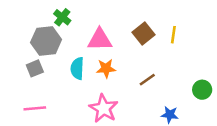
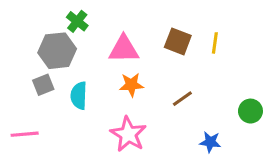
brown square: (143, 33) -> (178, 41), turned -30
cyan semicircle: (77, 68) -> (79, 96), moved
pink line: (35, 108) -> (25, 134), moved

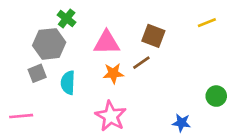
yellow line: (215, 43) -> (207, 23), moved, turned 60
brown line: (182, 99) -> (141, 63), moved

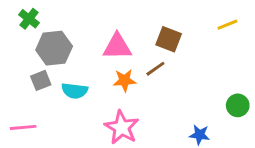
green cross: (67, 19) -> (29, 19), moved
cyan semicircle: (68, 83) -> (75, 91), turned -85

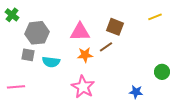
green cross: (29, 19) -> (12, 15), moved
gray square: (41, 80) -> (28, 55), turned 32

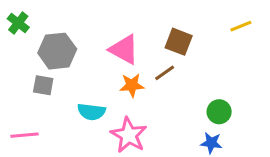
pink triangle: (80, 32) -> (124, 49), turned 30
cyan semicircle: (51, 62) -> (91, 112), moved
green circle: (162, 72) -> (219, 112), moved

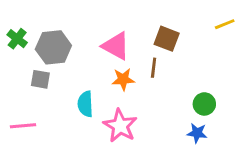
green cross: (18, 23) -> (17, 39), moved
brown line: (165, 73) -> (154, 68), turned -48
cyan semicircle: (91, 112) -> (85, 104), turned 80

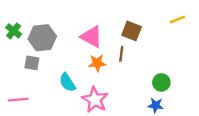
cyan semicircle: (85, 104) -> (67, 82), turned -30

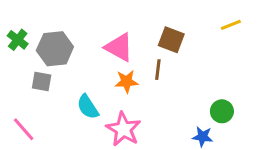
green circle: (161, 82) -> (222, 111), moved
pink line: (18, 100) -> (24, 129), turned 54

